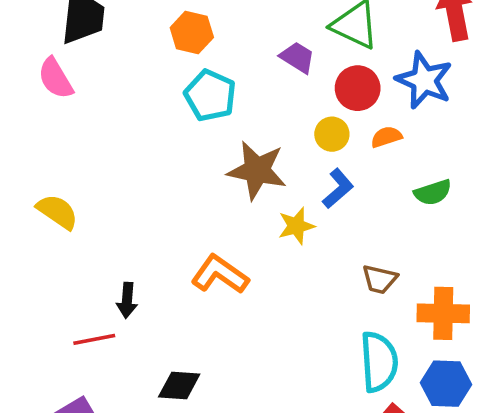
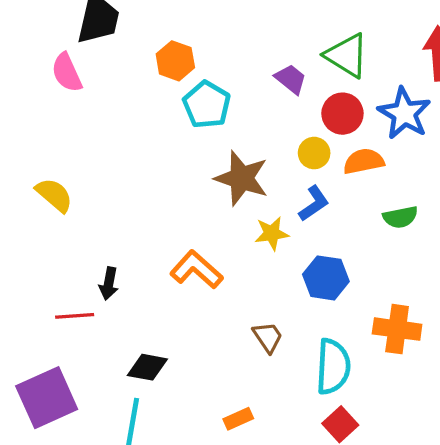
orange hexagon: (192, 33) -> (175, 61), moved
orange semicircle: (386, 137) -> (364, 161), size x1.4
brown trapezoid: (380, 279) -> (268, 337), moved, turned -144
blue hexagon: (446, 384) -> (326, 278), moved

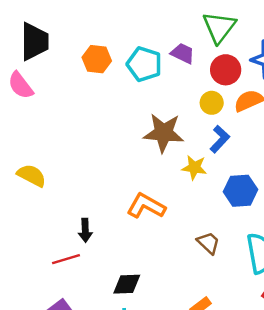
green triangle: (347, 55) -> (219, 27), turned 48
cyan pentagon: (207, 105) -> (144, 64), moved
yellow star: (272, 233) -> (194, 168), turned 30

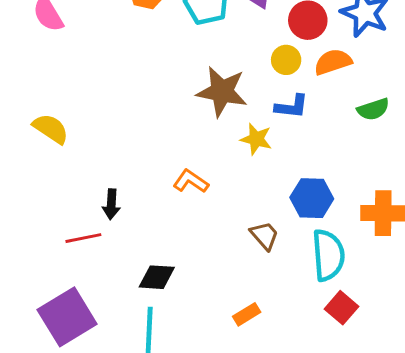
blue L-shape: (220, 139) -> (292, 107), turned 48
blue hexagon: (241, 191) -> (312, 198), moved
orange L-shape: (146, 206) -> (191, 181), size x0.7

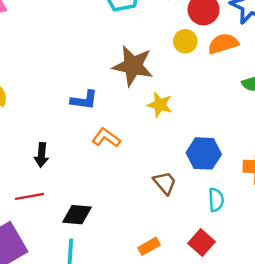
blue L-shape: (292, 107) -> (84, 100), moved
red line: (83, 238) -> (29, 196), moved
cyan semicircle: (328, 255) -> (216, 200), size x0.6
red square: (342, 308) -> (201, 243), moved

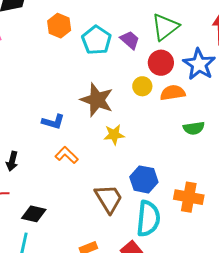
yellow star: (160, 105) -> (114, 135), turned -30
brown trapezoid: (165, 183) -> (109, 199), size x1.5
cyan semicircle: (216, 200) -> (148, 219), size x1.8

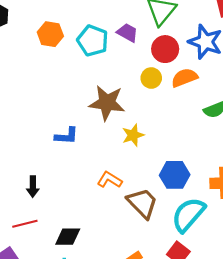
orange L-shape: (67, 155) -> (110, 180), moved
cyan semicircle: (148, 219) -> (188, 215), turned -132

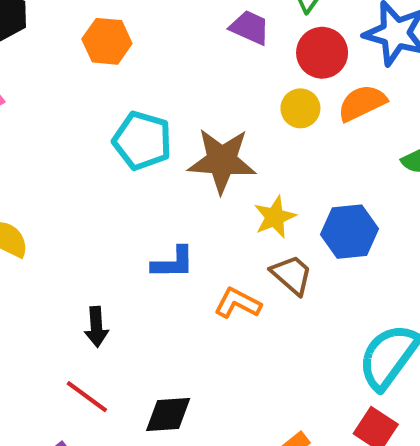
cyan pentagon: (93, 41) -> (142, 141), moved
blue L-shape: (67, 136) -> (173, 263), moved
blue hexagon: (175, 175) -> (349, 232), moved
brown trapezoid: (142, 203) -> (292, 275), moved, size x0.7
red line: (25, 224) -> (87, 397), turned 55

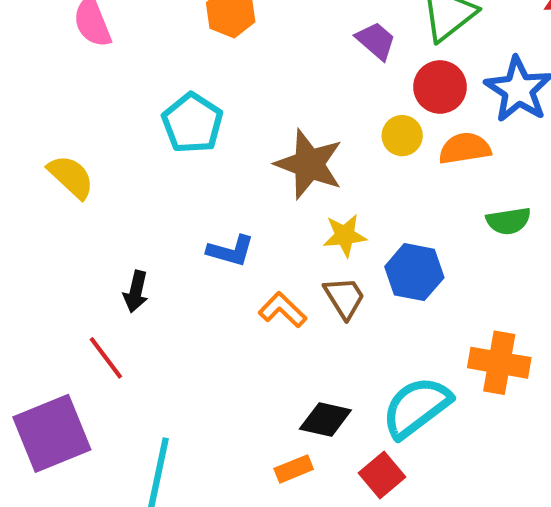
cyan pentagon: (142, 141) -> (192, 123), moved
black diamond: (168, 414) -> (325, 419), moved

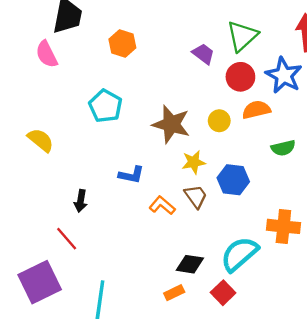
yellow circle: (402, 136) -> (219, 121), moved

